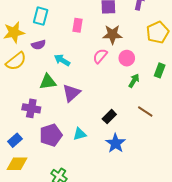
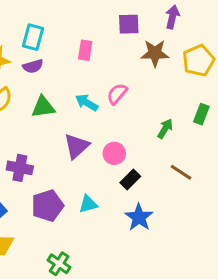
brown star: (112, 34) -> (155, 53), moved
purple semicircle: (39, 45) -> (33, 66), moved
pink circle: (127, 58) -> (114, 153), moved
cyan arrow: (62, 60) -> (87, 103), moved
green triangle: (48, 82) -> (43, 107), moved

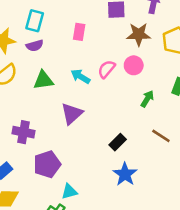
pink circle: (114, 153) -> (134, 65), moved
cyan triangle: (88, 204) -> (69, 192), moved

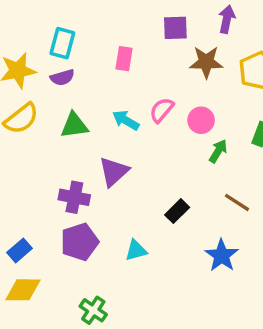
pink circle: (134, 65) -> (201, 120), moved
purple cross: (24, 132) -> (74, 197), moved
blue star: (125, 174) -> (222, 256), moved
cyan triangle: (69, 192) -> (136, 250), moved

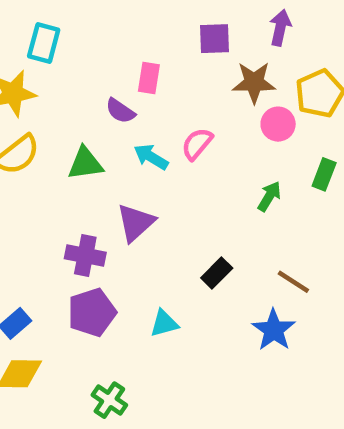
cyan rectangle: (62, 43) -> (44, 43), moved
purple semicircle: (62, 77) -> (120, 111), moved, turned 50
pink circle: (201, 120) -> (278, 124), moved
brown line: (237, 202) -> (293, 282), moved

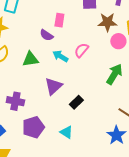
green arrow: (269, 196) -> (114, 74), size x1.5
purple cross: (85, 255) -> (15, 101), moved
black rectangle: (217, 273) -> (76, 102), moved
cyan triangle: (164, 323) -> (66, 132), turned 48

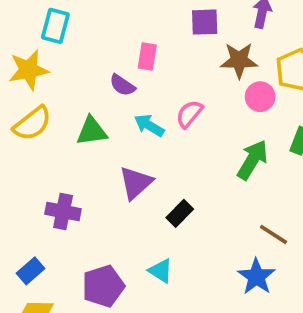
purple pentagon: (33, 127) -> (103, 286), moved

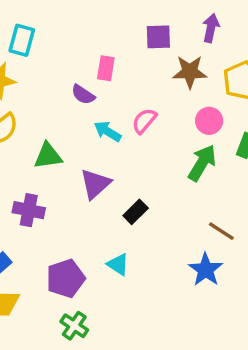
pink circle: (260, 97) -> (209, 121), moved
green triangle: (92, 131) -> (48, 156), moved

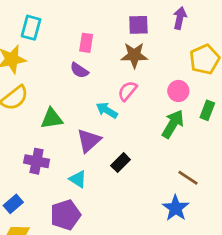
pink rectangle: (106, 68) -> (86, 43), moved
brown star: (190, 72) -> (134, 55), moved
cyan arrow: (108, 131) -> (107, 110), moved
cyan triangle: (118, 264) -> (78, 179), moved

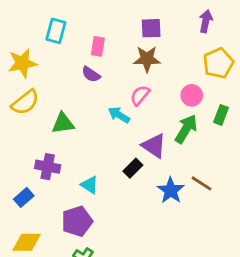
purple arrow: (180, 18) -> (206, 21), moved
cyan rectangle: (31, 28) -> (56, 31), moved
purple triangle: (89, 141) -> (154, 146), moved, turned -44
blue rectangle: (13, 204) -> (24, 197), moved
blue star: (176, 208) -> (171, 190), moved

